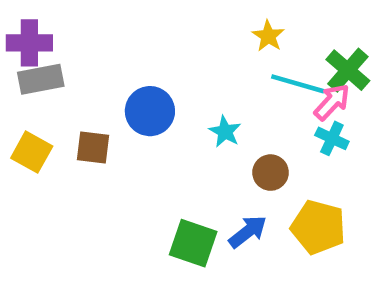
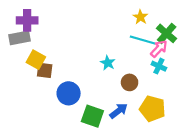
yellow star: (268, 36) -> (140, 17), moved
purple cross: (29, 43) -> (27, 20), moved
blue circle: (150, 111) -> (69, 93), moved
yellow square: (32, 152) -> (36, 60), moved

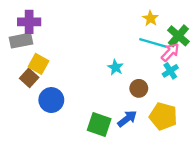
cyan cross: (159, 66) -> (170, 71), turned 32
brown square: (45, 70) -> (29, 78), moved, turned 35
blue circle: (69, 93) -> (51, 100), moved

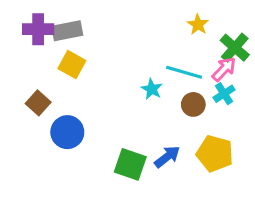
gray rectangle: (21, 41) -> (67, 31), moved
cyan line: (153, 43) -> (184, 72), moved
yellow square: (38, 64) -> (72, 65), moved
brown circle: (139, 88) -> (193, 104), moved

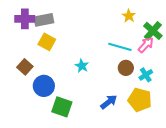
cyan star: (152, 89) -> (82, 66), moved
cyan cross: (224, 94) -> (146, 75), moved
green square: (130, 164) -> (62, 107), moved

